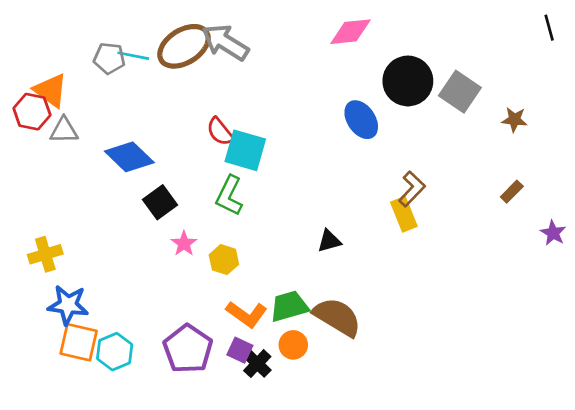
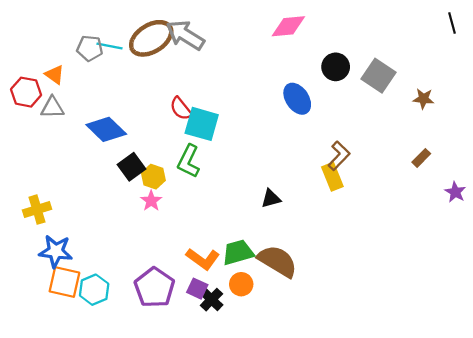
black circle: (408, 81) -> (336, 67), size x0.7
orange triangle: (51, 90) -> (55, 75), moved, size x0.7
yellow hexagon: (224, 260) -> (153, 177), moved

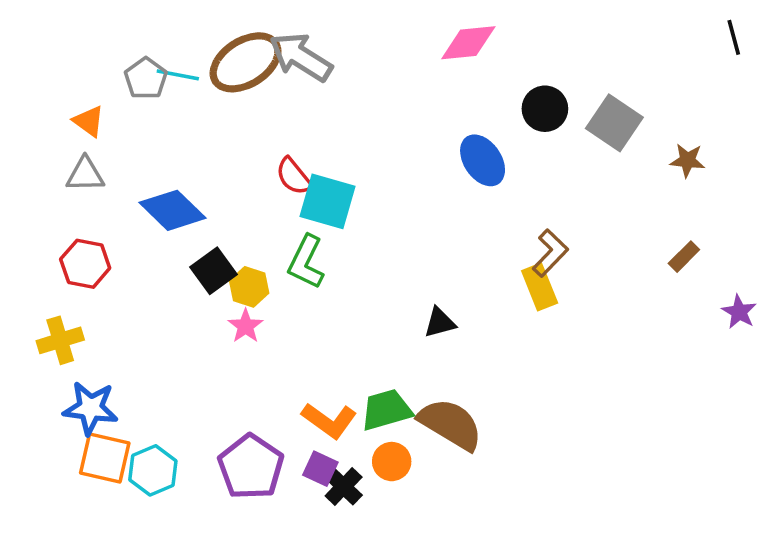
gray pentagon: (90, 48) -> (146, 78), turned 30
red hexagon: (26, 92) -> (85, 264), moved

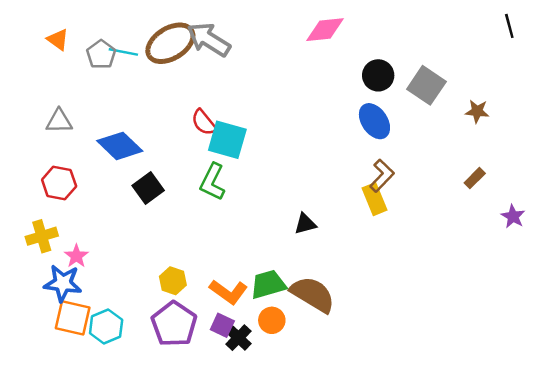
orange triangle: (89, 121) -> (58, 40), moved
blue ellipse: (483, 160) -> (374, 121), moved
yellow hexagon: (249, 287) -> (173, 281), moved
pink star: (246, 326) -> (76, 256), moved

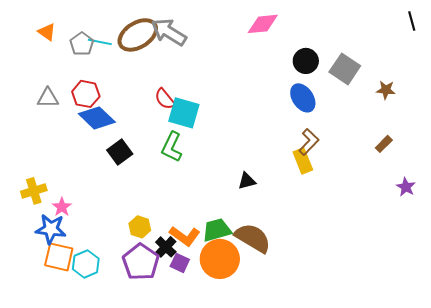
red hexagon: (59, 183) -> (86, 94), moved
purple star: (513, 216) -> (406, 187), moved
orange circle: (272, 320) -> (220, 259), size x1.8
black cross: (238, 338) -> (166, 247), moved

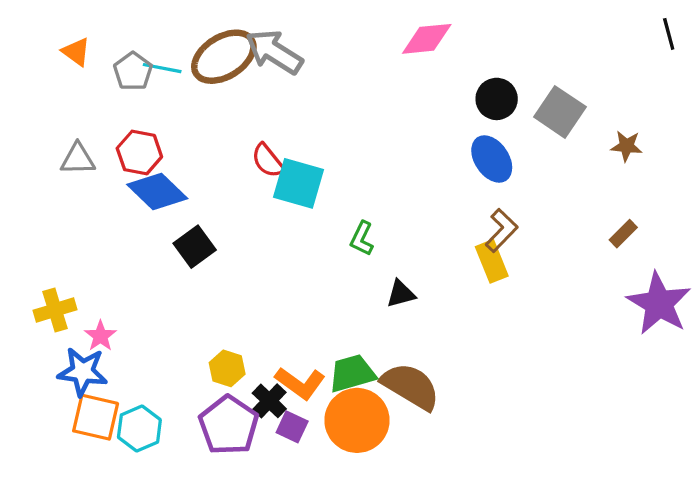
green L-shape: (172, 147) -> (362, 239), moved, size x0.7
purple star: (406, 187) -> (659, 303), size x2.0

